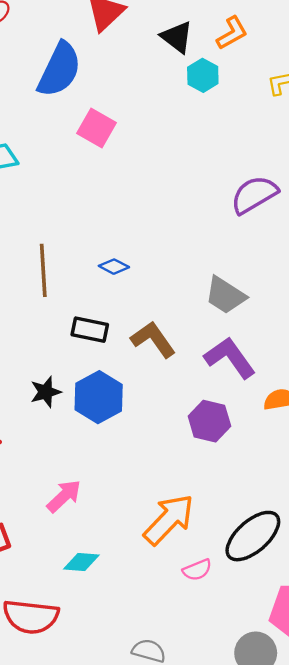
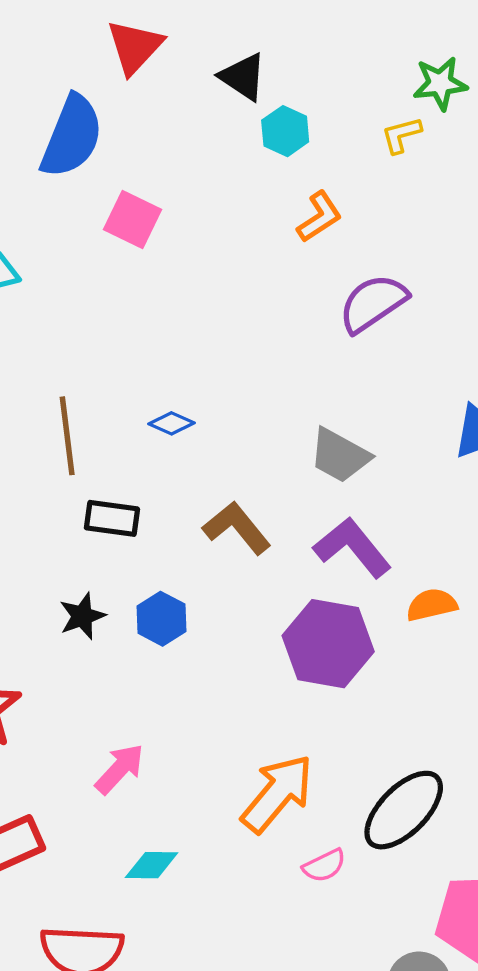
orange L-shape: (232, 33) -> (319, 217), moved
black rectangle: (90, 330) -> (112, 518), moved
blue hexagon: (99, 397) -> (162, 619), size x0.7
purple hexagon: (209, 421) -> (328, 644), size x1.4

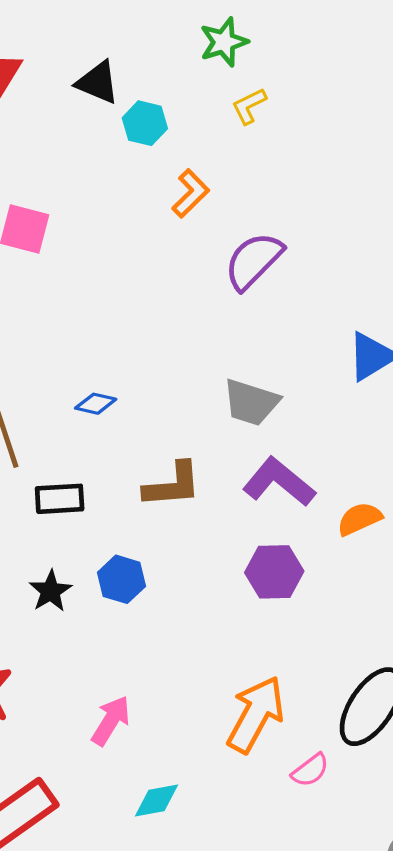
green star: (440, 83) -> (224, 42), moved
brown L-shape: (237, 528) -> (172, 485), turned 136
purple hexagon: (328, 644) -> (274, 572), size x0.7

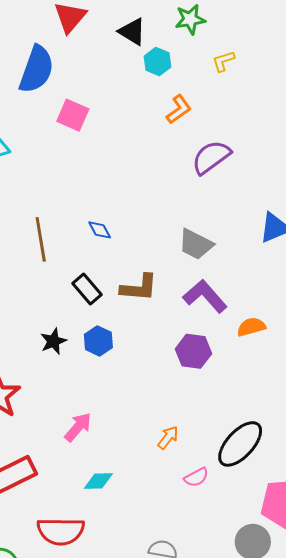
green star: (224, 42) -> (190, 19), moved
blue diamond: (96, 404) -> (100, 230), turned 40
black rectangle: (60, 499) -> (87, 289), moved, turned 44
orange arrow: (256, 714) -> (168, 437), size x0.5

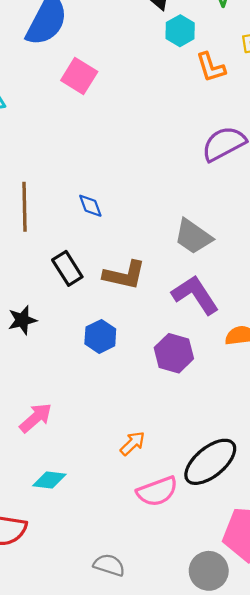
orange L-shape: (179, 109) -> (211, 67), moved, turned 100
blue hexagon: (98, 341) -> (100, 336), moved
pink semicircle: (196, 477) -> (157, 491), size x1.5

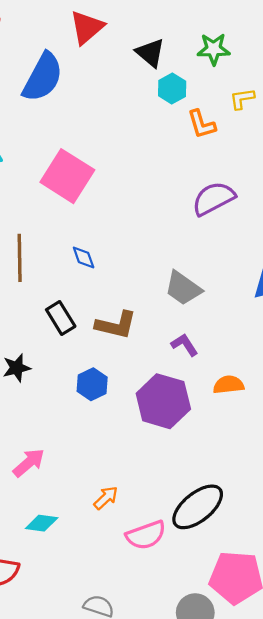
pink square: (79, 76) -> (67, 176), moved, size x1.5
purple L-shape: (195, 295) -> (185, 345), size x0.6
purple hexagon: (174, 353) -> (163, 401), size x1.4
orange arrow: (133, 443) -> (106, 498), moved

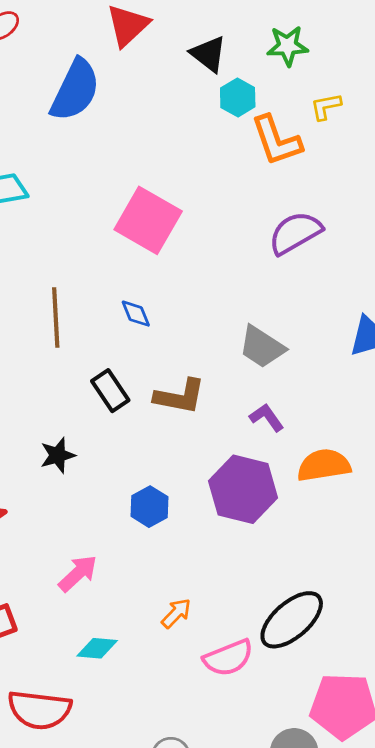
orange L-shape: (202, 124) -> (276, 141), size x1.4
pink square: (67, 176) -> (148, 220), moved
blue hexagon: (92, 384) -> (150, 507), moved
orange semicircle: (228, 385) -> (324, 465), size x1.4

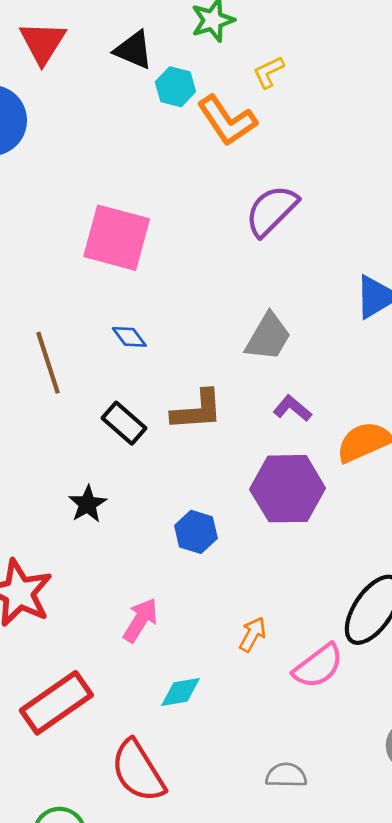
gray trapezoid: (262, 347) -> (268, 337), turned -78
red semicircle: (39, 710) -> (138, 771), turned 66

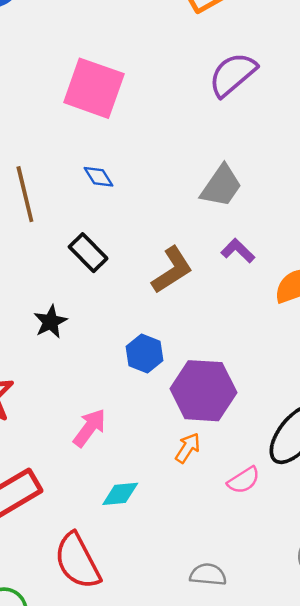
brown L-shape: (197, 410) -> (172, 270), moved, turned -33
purple hexagon: (288, 489) -> (203, 391), moved
pink semicircle: (318, 666) -> (244, 480), size x0.7

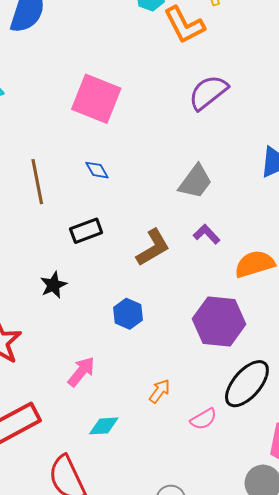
black rectangle: (88, 253) -> (86, 231), turned -68
purple hexagon: (203, 391) -> (219, 321), moved

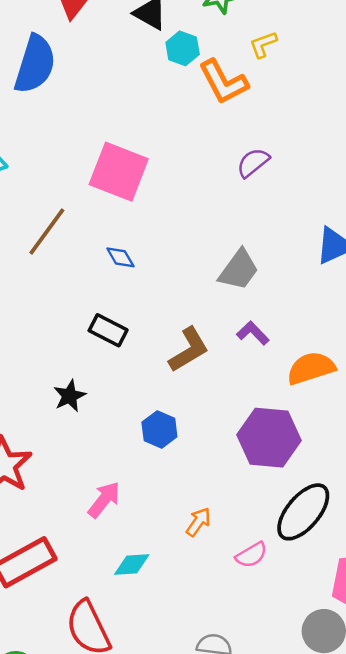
purple semicircle: (208, 92) -> (253, 163), size x0.7
brown line: (37, 182) -> (47, 232), moved, turned 48
black rectangle: (86, 231) -> (108, 330), turned 48

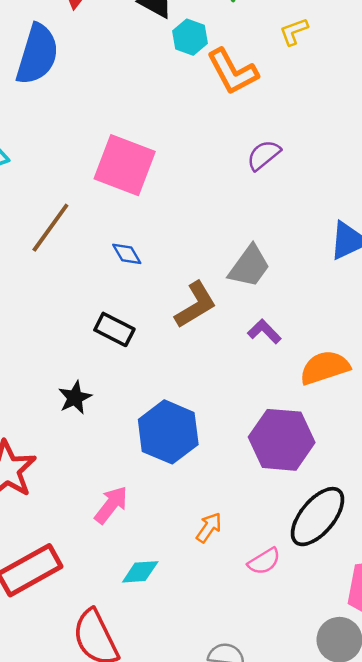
yellow L-shape: (263, 44) -> (294, 32), moved
brown L-shape: (189, 350) -> (196, 305), moved
blue hexagon: (159, 429) -> (168, 432), size x1.6

